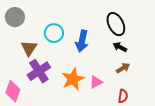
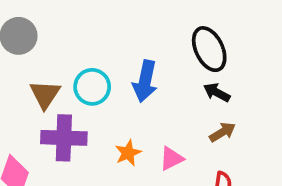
cyan circle: (54, 33) -> (92, 87), moved
purple cross: (39, 71) -> (64, 138), turned 35
orange star: (73, 79) -> (128, 153), size x0.6

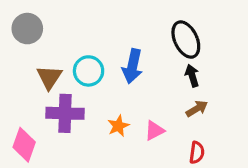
black arrow: (217, 93) -> (192, 76), turned 45

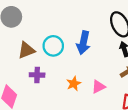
brown triangle: (49, 77) -> (26, 50), turned 36
purple cross: (65, 113) -> (37, 75), size x0.6

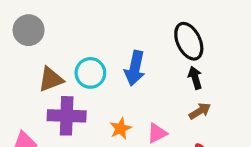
purple cross: (37, 75) -> (67, 116), size x1.6

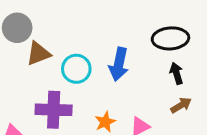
black ellipse: (189, 41) -> (170, 38), turned -68
brown triangle: (51, 79) -> (38, 54), moved

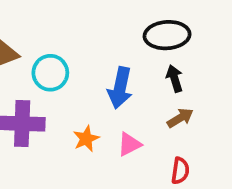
blue arrow: (119, 64) -> (120, 88), moved

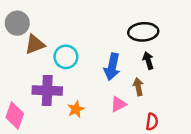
brown arrow: (180, 118) -> (138, 87), moved, turned -70
orange star: (86, 139) -> (76, 109), moved

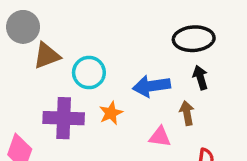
blue arrow: (112, 67) -> (151, 86), turned 70
pink triangle: (118, 104) -> (160, 137), turned 35
orange star: (76, 109) -> (111, 113), moved

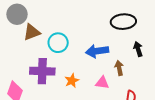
black arrow: (200, 78) -> (138, 49), moved
orange star: (111, 113) -> (72, 81), moved

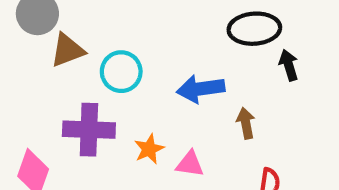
black arrow: (138, 49) -> (289, 65), moved
pink triangle: (102, 83) -> (190, 164), moved

